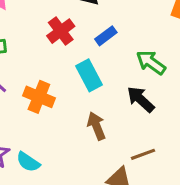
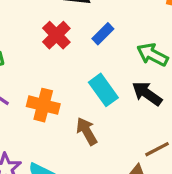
cyan rectangle: (89, 75) -> (103, 90), moved
brown arrow: (96, 126) -> (87, 131), moved

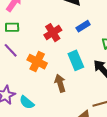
red cross: (56, 35) -> (53, 33), moved

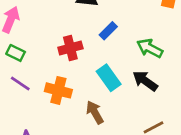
green rectangle: (12, 27) -> (16, 53), turned 40
red cross: (53, 33) -> (70, 48), turned 30

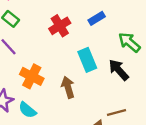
red cross: (70, 48) -> (60, 26), turned -30
orange cross: (58, 90) -> (32, 76), moved

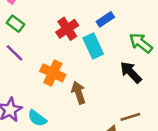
cyan rectangle: (87, 60) -> (93, 46), moved
orange cross: (32, 76) -> (53, 73), moved

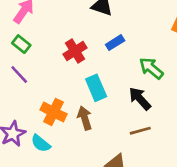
cyan rectangle: (93, 46) -> (96, 88), moved
orange cross: (53, 73) -> (54, 112), moved
brown line: (130, 117) -> (140, 131), moved

